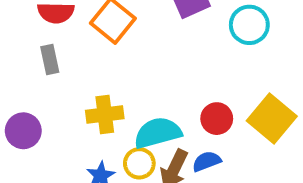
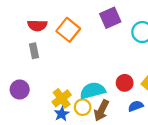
yellow cross: (105, 114) -> (62, 98), moved, turned -30
blue semicircle: (207, 161) -> (136, 106), moved

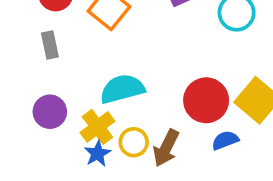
red circle: (125, 83) -> (206, 100), size x1.5
purple circle: (20, 90) -> (50, 112), moved
cyan semicircle: (93, 91) -> (122, 89), moved

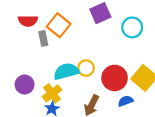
gray rectangle: (50, 45) -> (43, 38), moved
yellow circle: (134, 142) -> (86, 68), moved

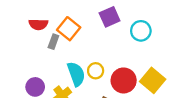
gray rectangle: (43, 38) -> (53, 42), turned 32
cyan semicircle: (66, 71) -> (76, 74), turned 85

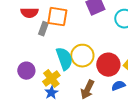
orange square: (69, 29) -> (57, 17), turned -30
yellow circle: (96, 71) -> (82, 56), size x1.5

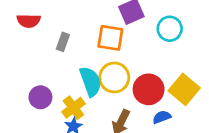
red semicircle: (29, 13) -> (29, 21), moved
orange square: (57, 17) -> (110, 38), moved

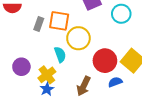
orange square: (110, 38) -> (59, 21), moved
yellow circle: (114, 77) -> (78, 38), moved
cyan semicircle: (91, 81) -> (60, 55), size x0.7

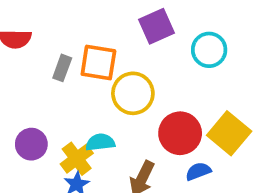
cyan semicircle: (60, 55) -> (100, 142), moved, turned -77

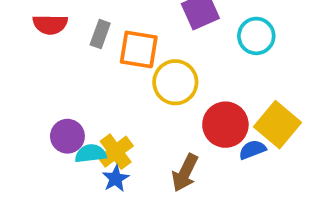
gray rectangle: (62, 68) -> (100, 34), moved
cyan semicircle: (100, 142) -> (91, 154), moved
blue semicircle: (198, 171) -> (252, 150), moved

